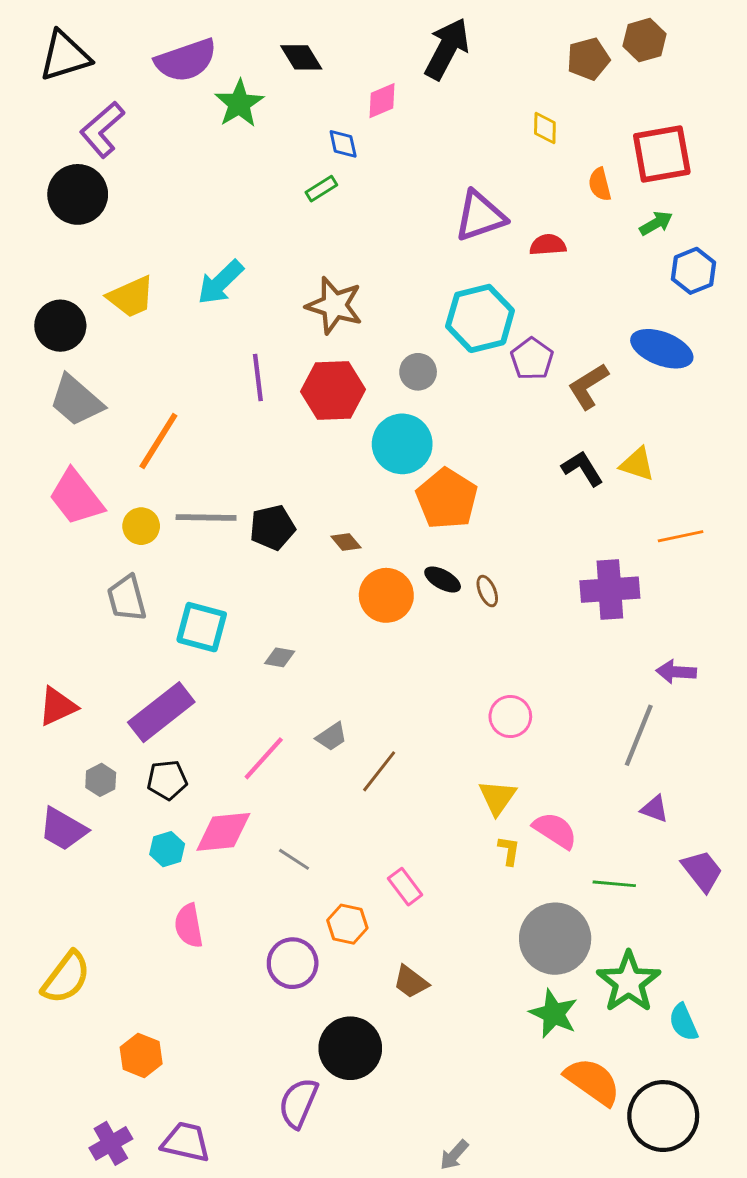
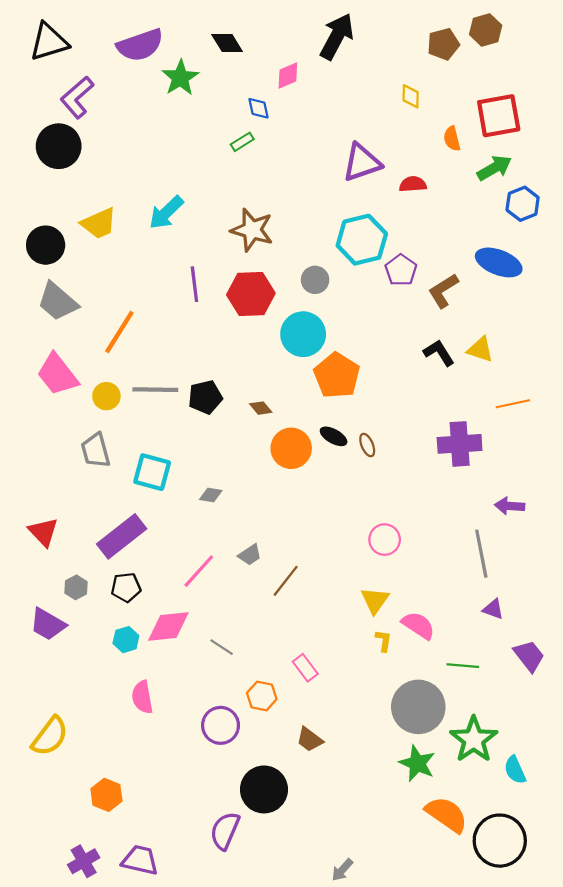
green arrow: (656, 223) -> (494, 168), size x1.4
red triangle: (57, 706) -> (43, 532), turned -48
gray line: (639, 735) -> (481, 554), turned -33

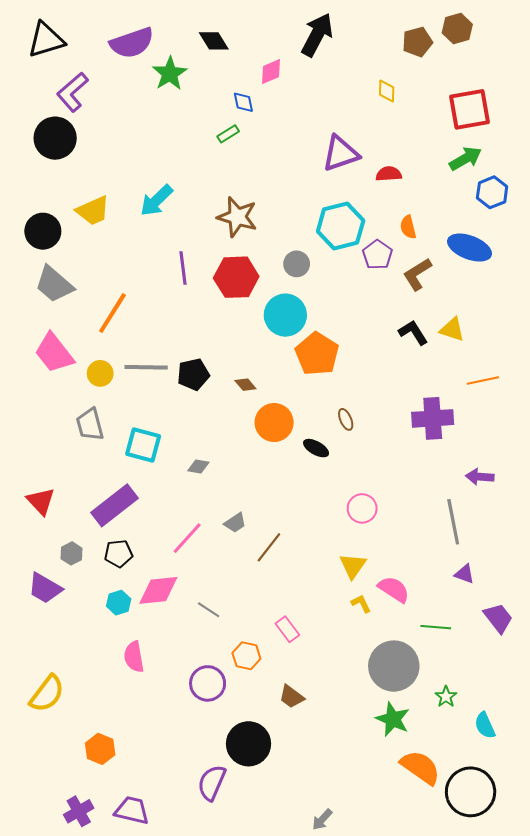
orange semicircle: (452, 139) -> (408, 227), moved
black ellipse: (334, 436) -> (316, 448), moved
yellow L-shape: (384, 641) -> (361, 604), turned -35
green star: (474, 739) -> (446, 697), size x0.5

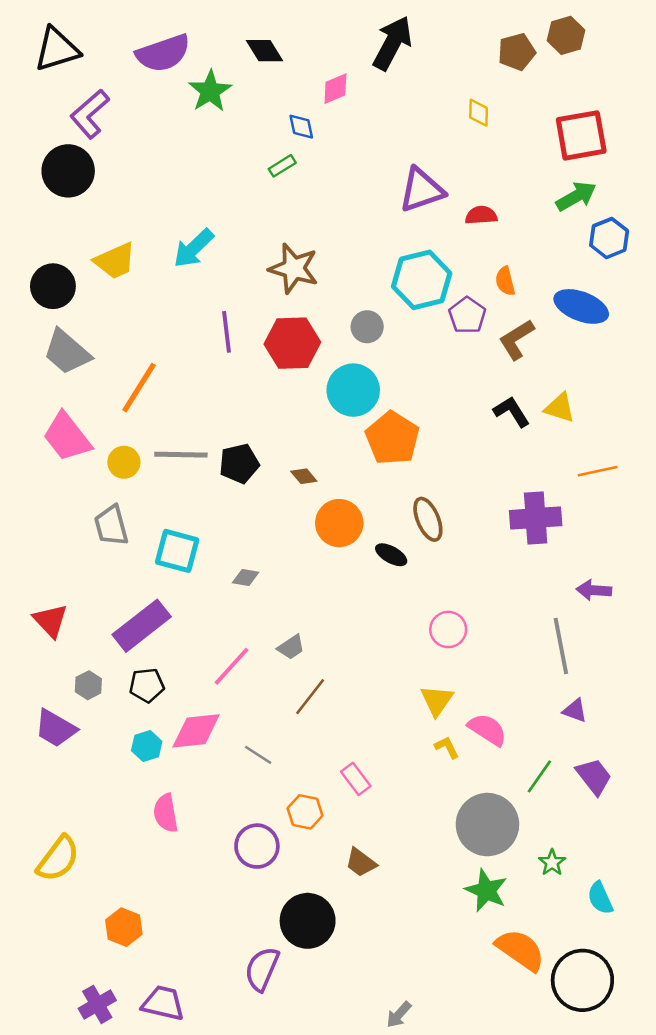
brown ellipse: (346, 419) -> (428, 519), size x1.6
brown line: (269, 547) -> (310, 697), moved
purple trapezoid: (498, 618) -> (594, 776), moved
green line: (436, 627) -> (539, 776), turned -60

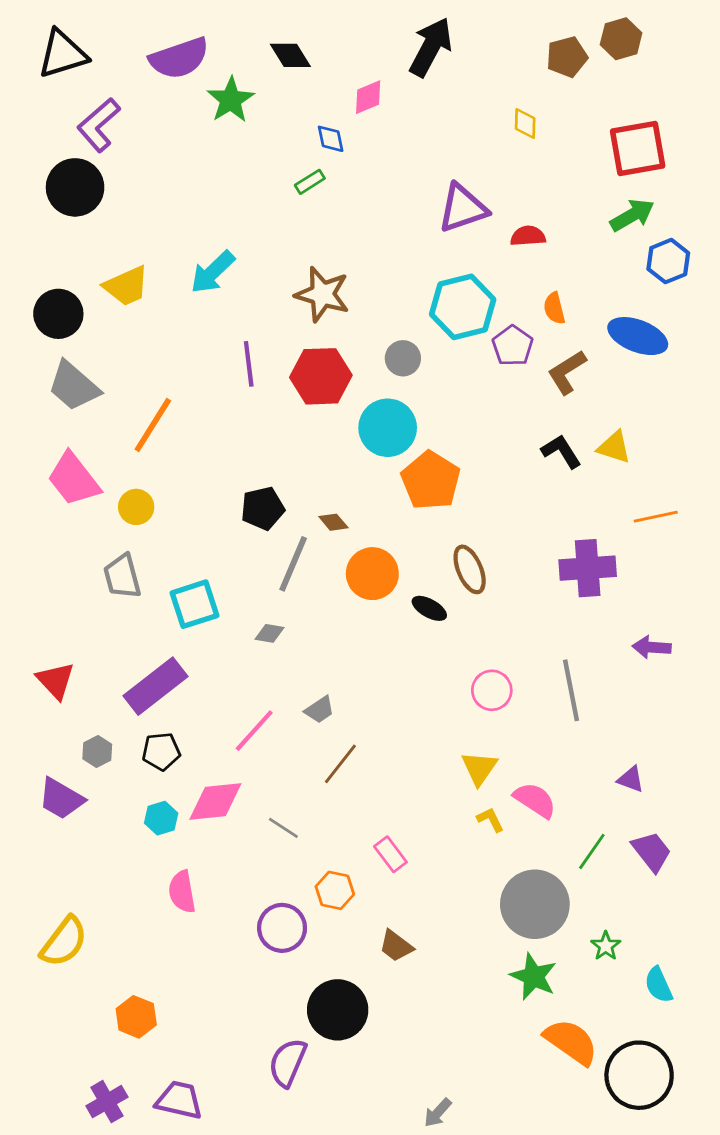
gray line: (181, 455) -> (293, 564), moved, turned -68
cyan square: (177, 551) -> (195, 604), turned -33
gray line: (561, 646) -> (571, 690), moved

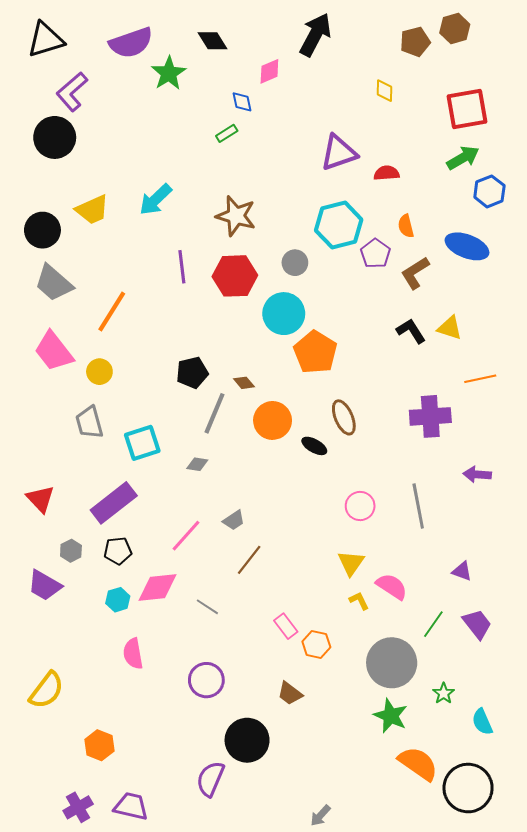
orange hexagon: (335, 890) -> (316, 644), moved

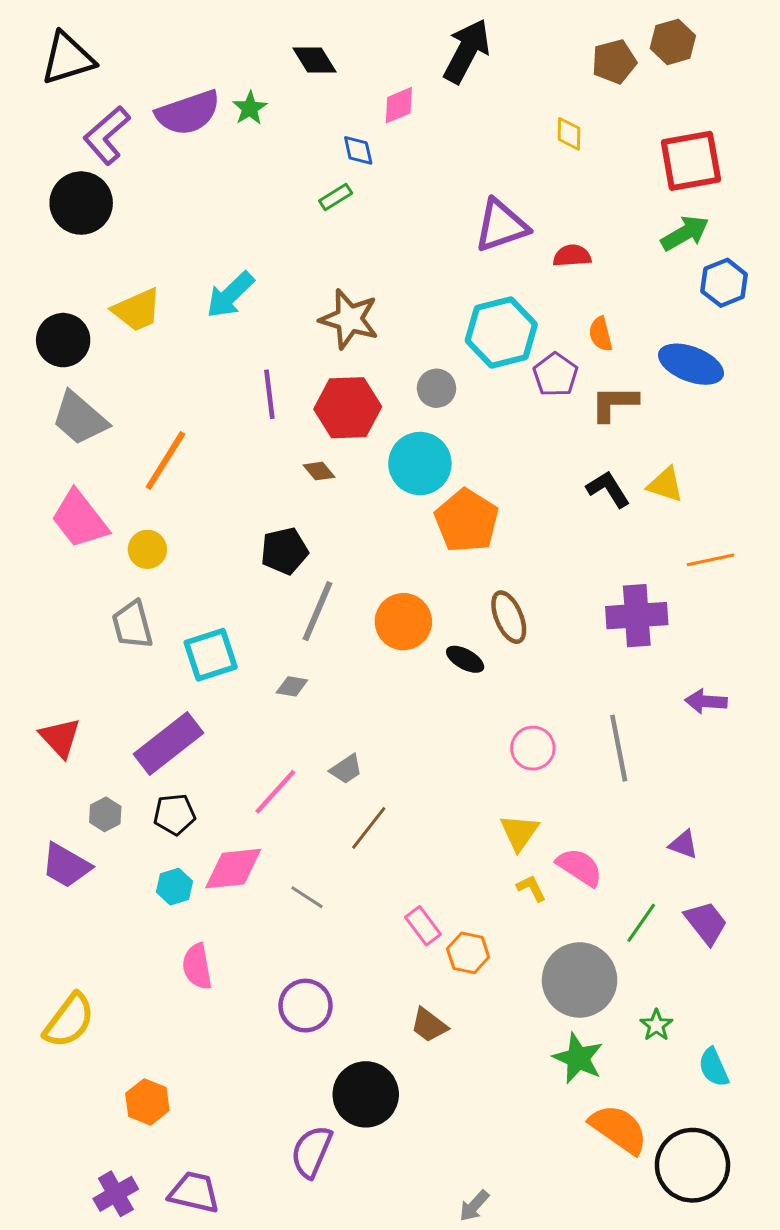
purple semicircle: (131, 43) -> (188, 113), moved
green star: (169, 73) -> (250, 108), size x0.7
brown L-shape: (415, 273) -> (614, 403), turned 32
brown diamond: (244, 383) -> (319, 471), moved

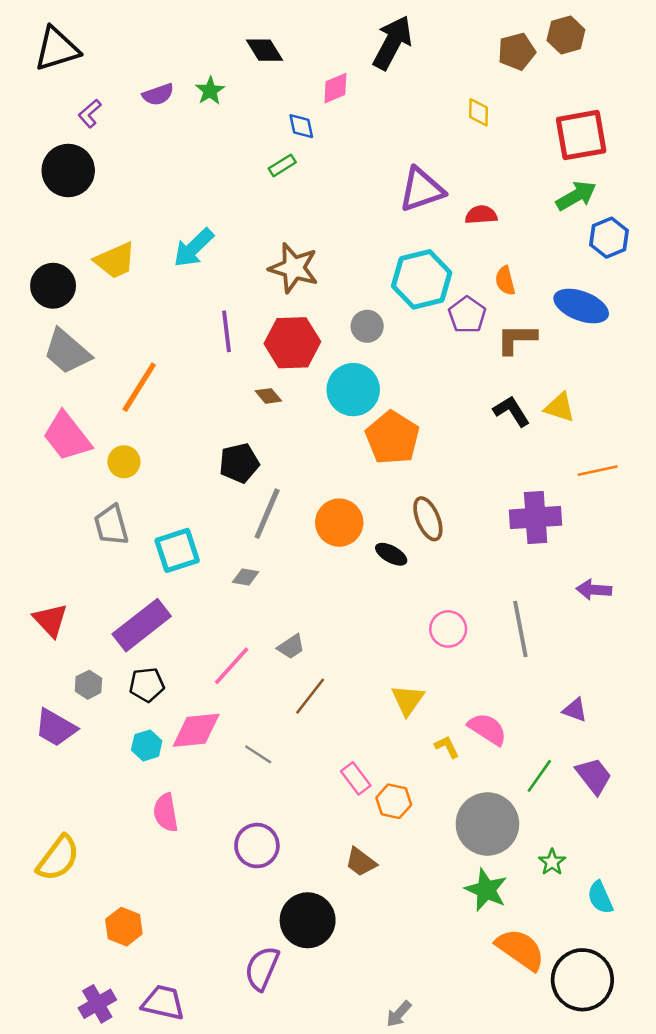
purple semicircle: (188, 113) -> (158, 94), size x0.6
purple L-shape: (107, 135) -> (90, 113), size x0.6
yellow triangle: (519, 832) -> (408, 700), moved

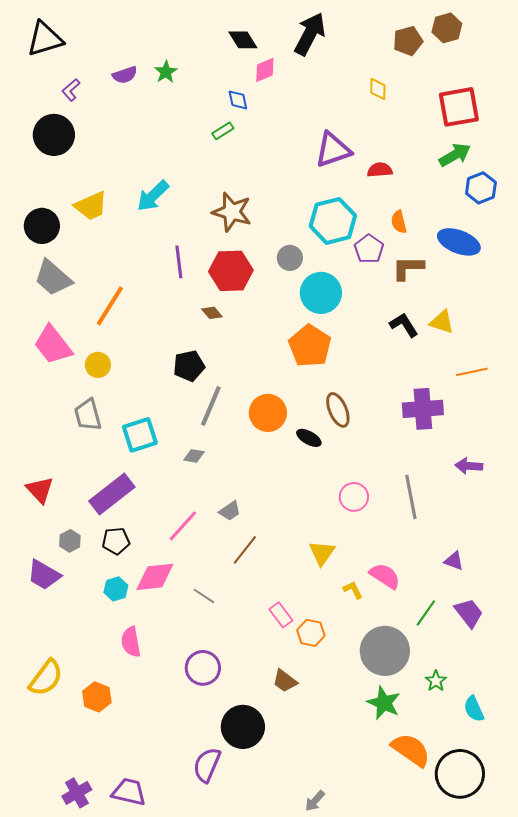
black diamond: (265, 50) -> (243, 40), moved
cyan circle: (353, 390) -> (321, 293), moved
orange hexagon: (124, 927) -> (97, 697), moved

